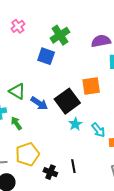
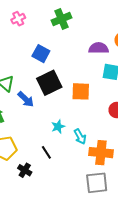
green cross: (60, 35) -> (61, 19), moved
black square: (67, 101) -> (49, 83), moved
black line: (73, 166) -> (46, 152), moved, turned -32

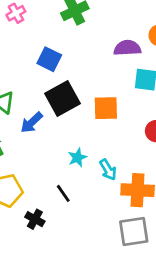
blue arrow: (26, 99) -> (32, 123), turned 96

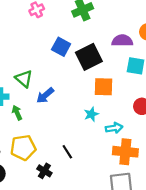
black square: (62, 99) -> (89, 57), moved
cyan star: (77, 158) -> (91, 114), moved
cyan arrow: (108, 170) -> (114, 128), moved, turned -70

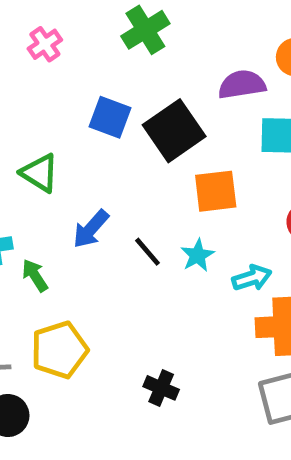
green triangle: (24, 79) -> (40, 173), moved
black line: (67, 152) -> (148, 252), moved
black cross: (44, 171) -> (161, 388), moved

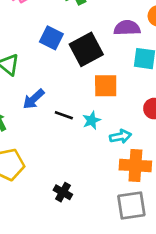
black line: (148, 252) -> (64, 115), turned -36

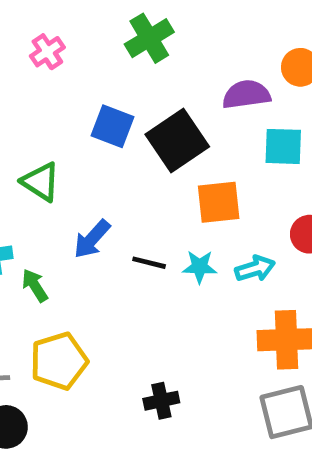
cyan star: (92, 120) -> (200, 267), turned 30
cyan arrow: (120, 136) -> (255, 269), moved
black cross: (63, 192) -> (161, 401), turned -36

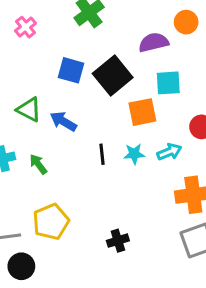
cyan square: (283, 146) -> (168, 83), moved
blue arrow: (92, 239) -> (63, 121), moved, turned 84
black line: (149, 263) -> (102, 154), turned 75
green arrow: (35, 285) -> (38, 164), moved

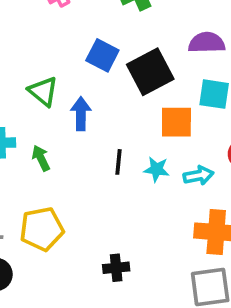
blue arrow: (63, 121) -> (81, 114), turned 48

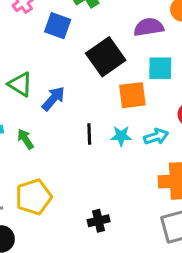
blue square: (102, 55) -> (58, 26), moved
blue arrow: (81, 114) -> (53, 99), turned 48

